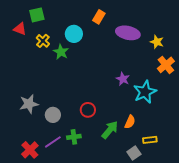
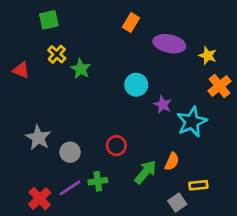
red triangle: (20, 29) -> (21, 70), moved
cyan circle: (74, 34) -> (136, 85), moved
gray star: (29, 104) -> (38, 138), turned -30

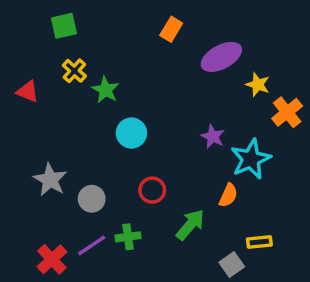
purple ellipse: (169, 44) -> (221, 57), turned -40
yellow star: (208, 56) -> (258, 85), moved
cyan circle: (136, 85) -> (131, 133), moved
orange semicircle: (172, 161) -> (228, 195), moved

